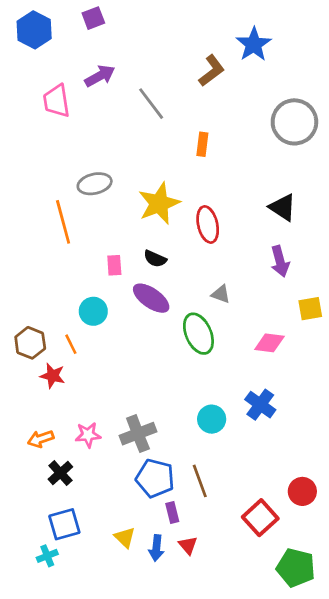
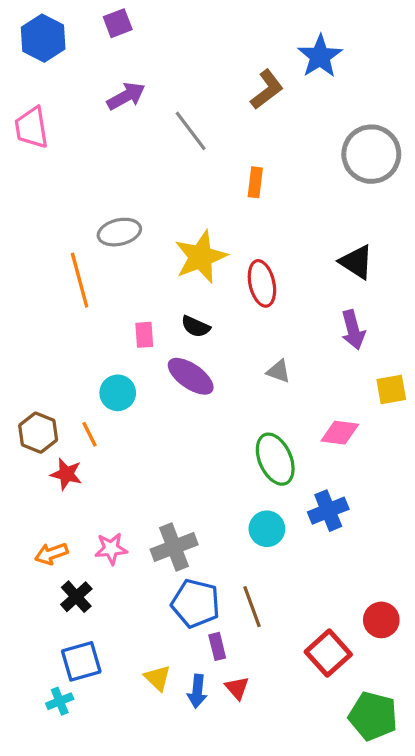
pink trapezoid: (56, 101) -> (32, 128), moved
green ellipse: (198, 334) -> (275, 459), moved
blue cross: (260, 405) -> (328, 511), turned 32

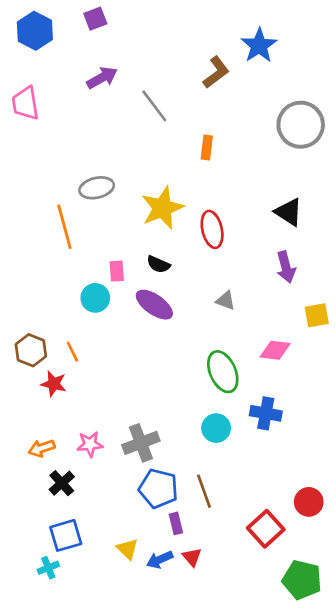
cyan circle: (118, 393) -> (95, 298), moved
blue cross: (328, 511) -> (266, 413), turned 32
blue arrow: (197, 691) -> (160, 560), turned 60

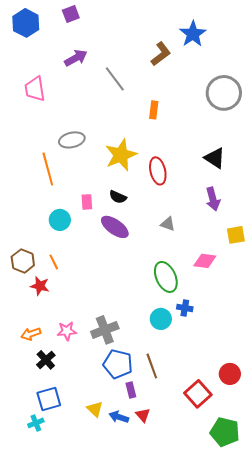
pink trapezoid: (25, 103) -> (35, 89), moved
cyan circle: (95, 298) -> (60, 220), moved
blue cross: (266, 413) -> (185, 308), moved, size x0.7
blue arrow: (160, 560) -> (119, 417), turned 42

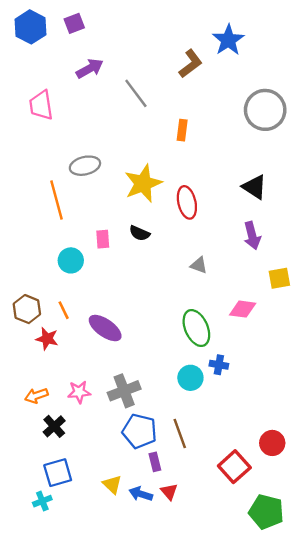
purple square: (71, 14) -> (74, 23), moved
purple ellipse: (115, 227) -> (105, 328), moved

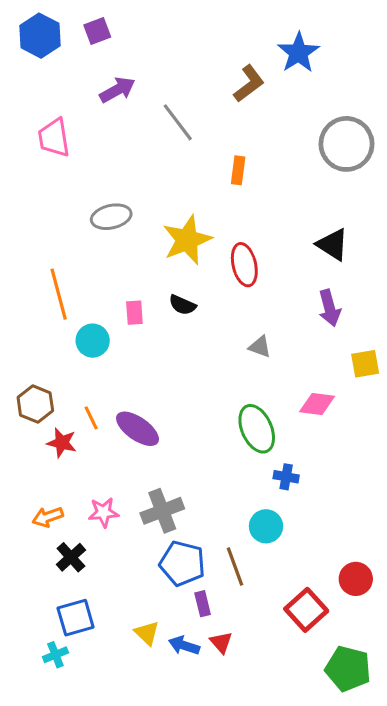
orange line: (57, 200) -> (59, 294), moved
orange line: (64, 310) -> (91, 418), moved
cyan circle: (190, 378) -> (266, 526), moved

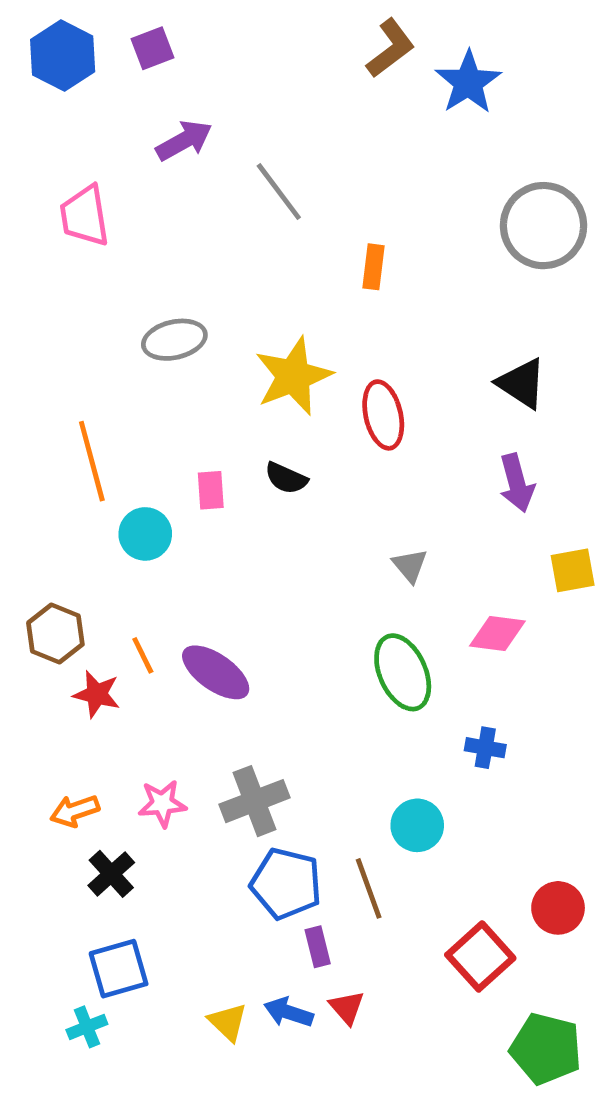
brown L-shape: (249, 84) -> (391, 48), moved
gray triangle: (260, 347) -> (410, 566), moved, turned 30
blue cross: (286, 477) -> (485, 748), moved
yellow triangle: (147, 633) -> (228, 1022), moved

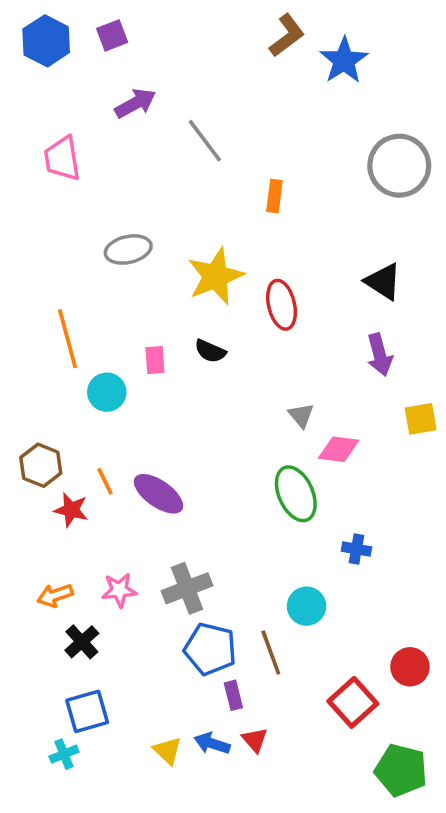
pink diamond: (497, 634) -> (339, 449), moved

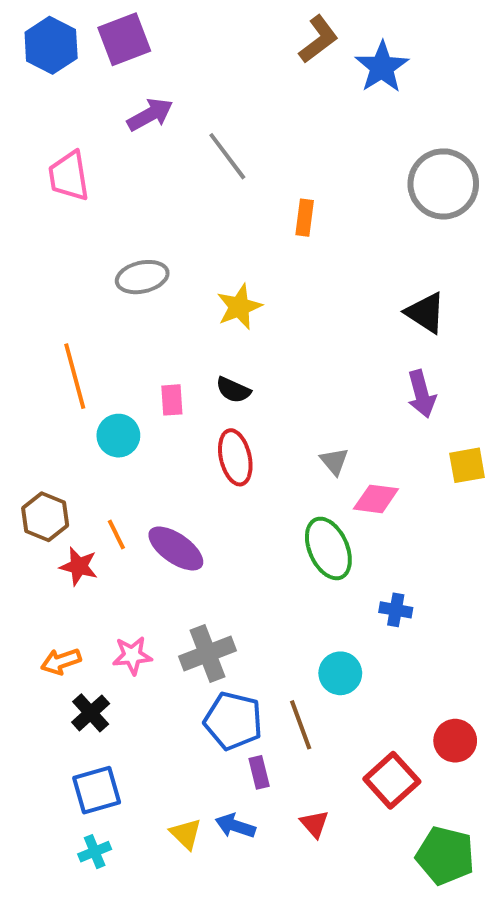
purple square: (112, 35) -> (124, 39), size x1.5
yellow star: (216, 276) -> (239, 307), size x0.7
red ellipse: (282, 305) -> (235, 457), moved
red triangle: (255, 740) -> (315, 824), moved
cyan cross: (64, 754) -> (95, 852), moved

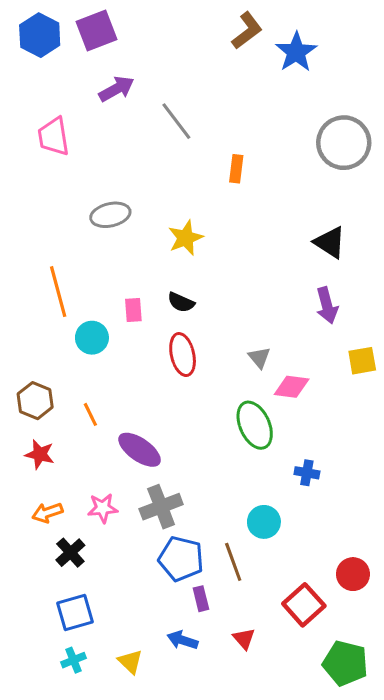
purple ellipse: (176, 548) -> (140, 450), moved
red star: (79, 566) -> (40, 454), moved
yellow triangle: (186, 834) -> (130, 662), moved

